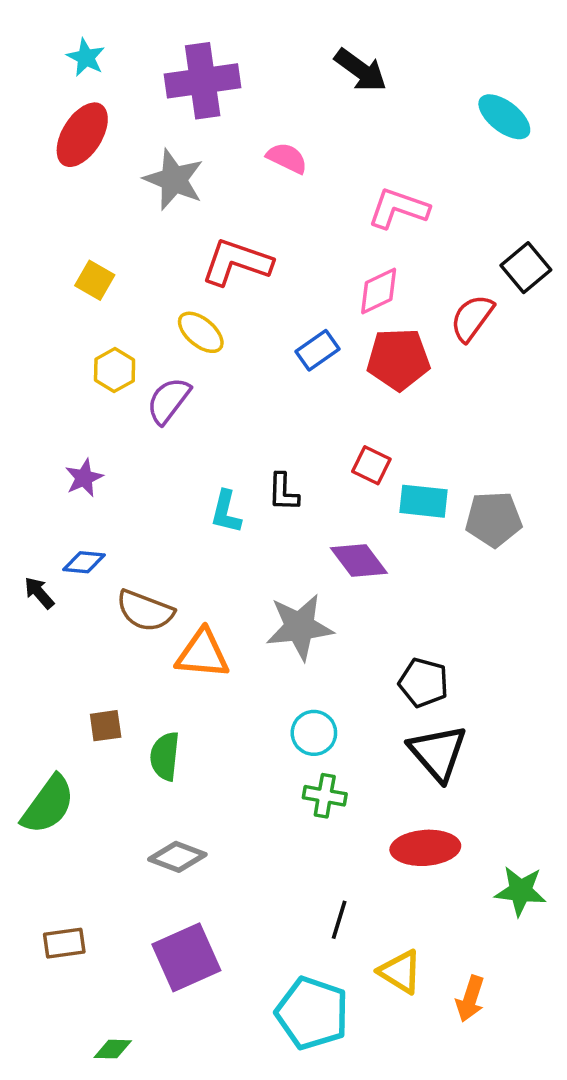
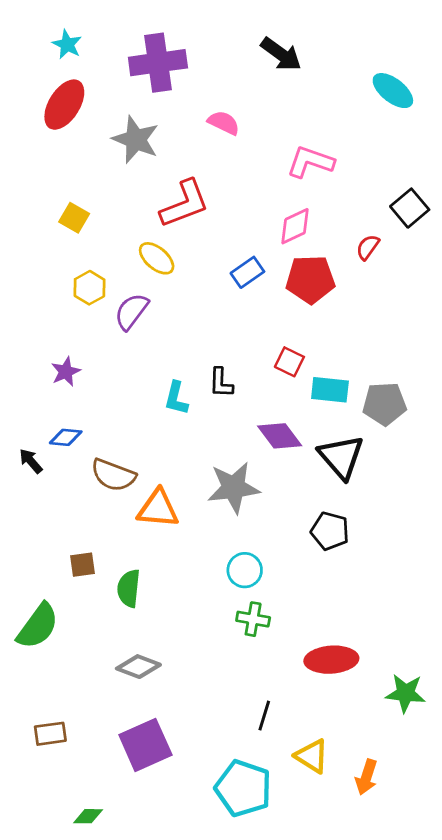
red L-shape: (237, 262) -> (185, 204), turned 140
red semicircle: (472, 318) -> (368, 247), size x0.7
black triangle: (438, 753) -> (341, 457), moved

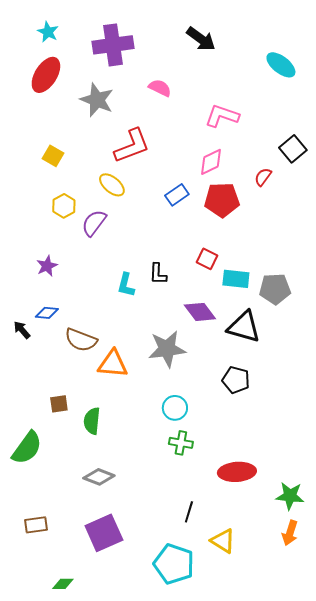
black triangle: (341, 457) -> (244, 327), turned -33
orange arrow: (366, 777) -> (290, 533), moved

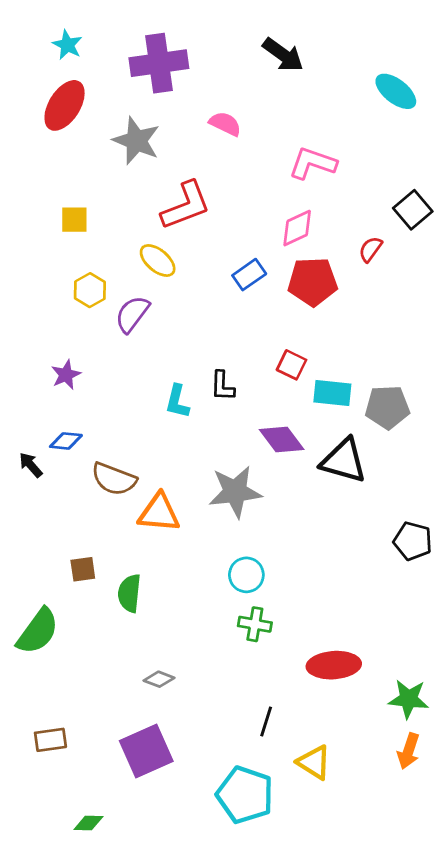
yellow square: (53, 156) -> (74, 220), turned -30
black pentagon: (236, 380) -> (413, 541), moved
gray diamond: (99, 477) -> (159, 679), moved, size x0.7

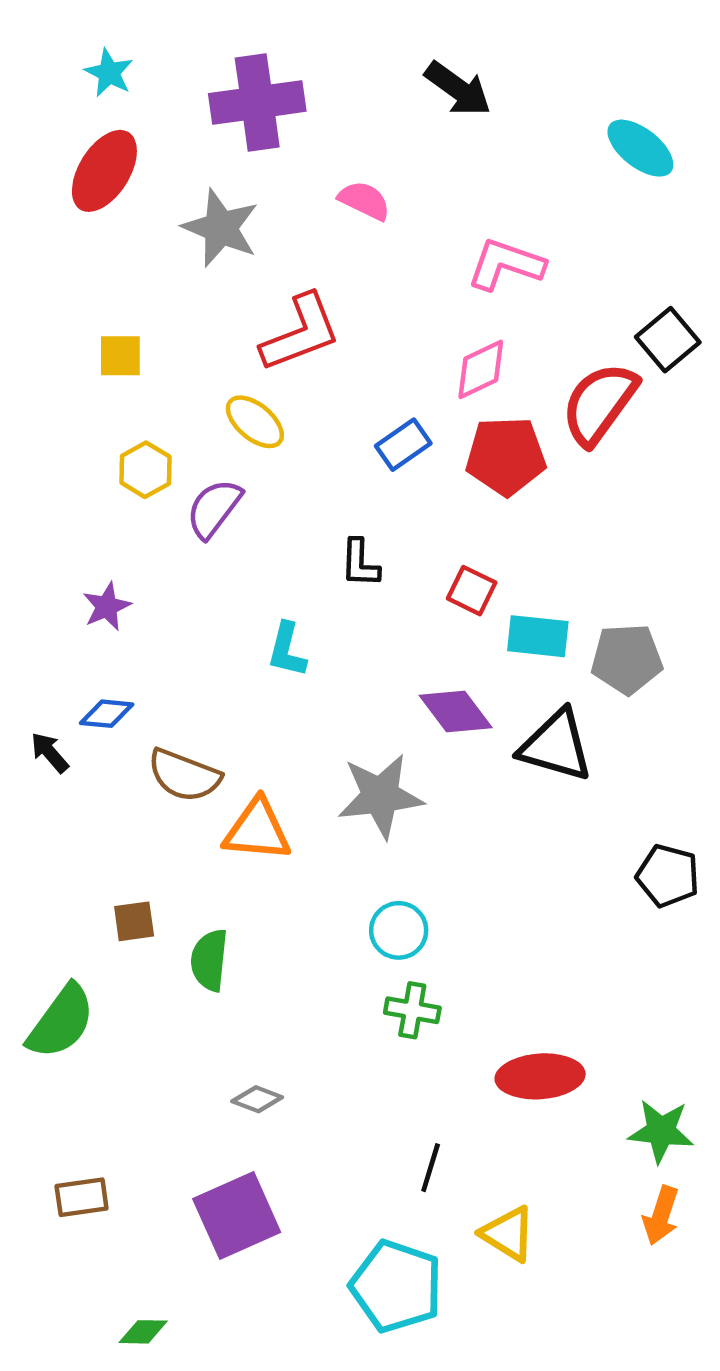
red semicircle: (370, 249) -> (599, 404), size x2.0
black L-shape: (222, 386) -> (360, 563), moved

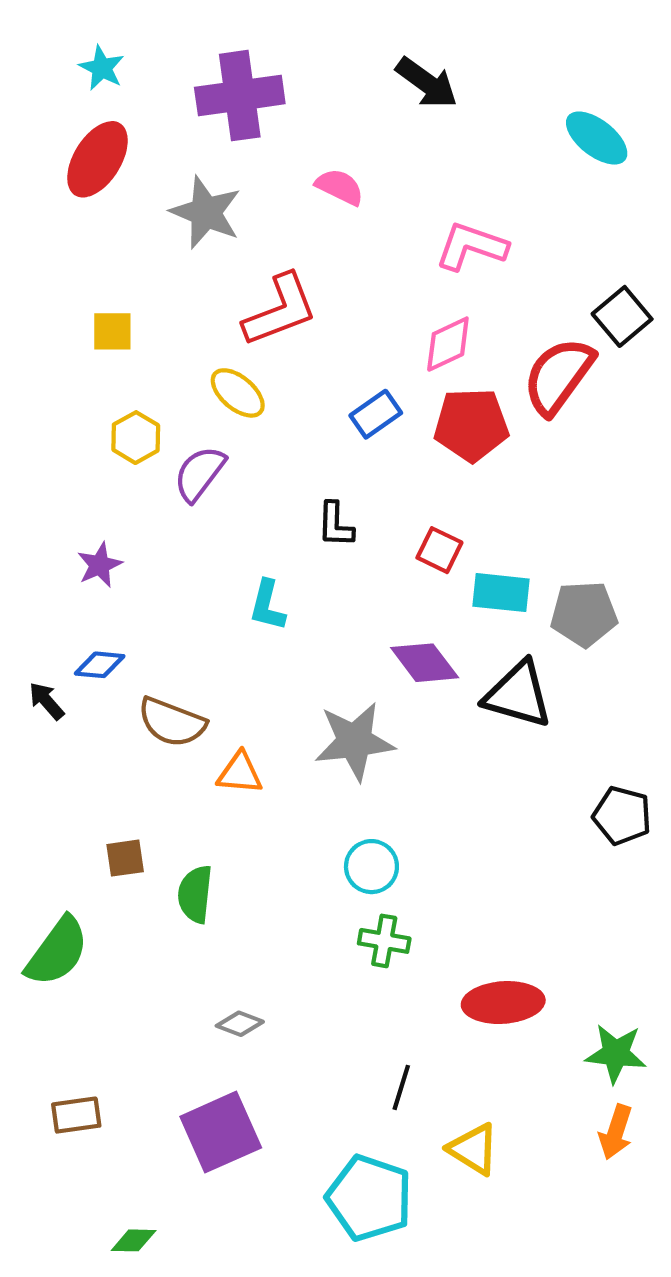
orange triangle: (257, 830) -> (240, 773), size x0.7

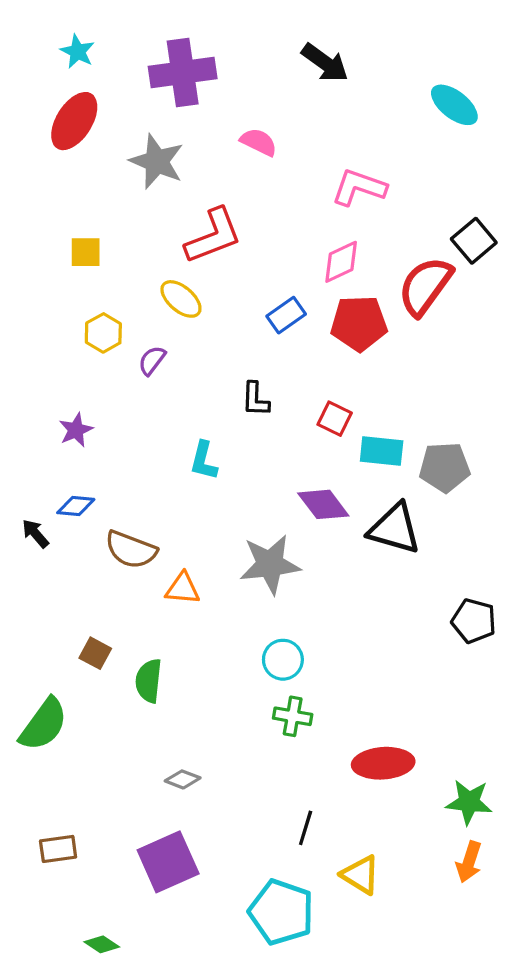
purple semicircle: (199, 474) -> (152, 360), size x0.7
brown square: (125, 858) -> (95, 653), turned 36
green diamond: (134, 1240) -> (102, 944), turned 32

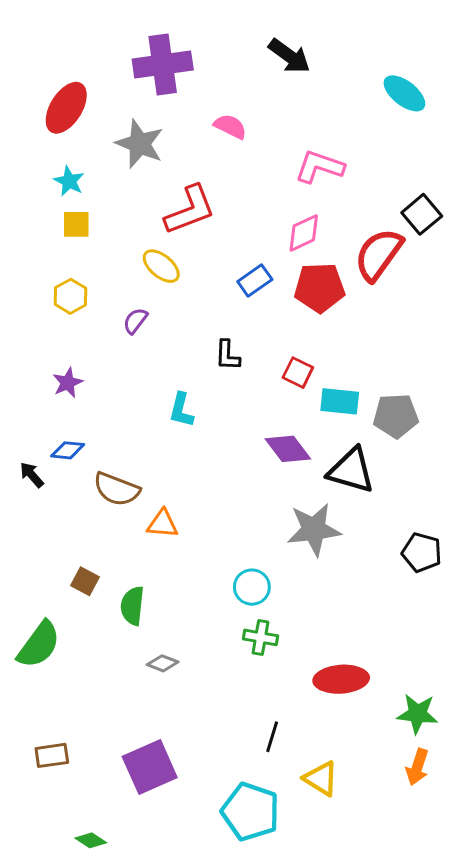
cyan star: (77, 51) -> (69, 181), moved
yellow hexagon: (103, 333) -> (71, 296), moved
gray star: (270, 564) -> (314, 529), moved
gray diamond: (183, 779) -> (163, 663), moved

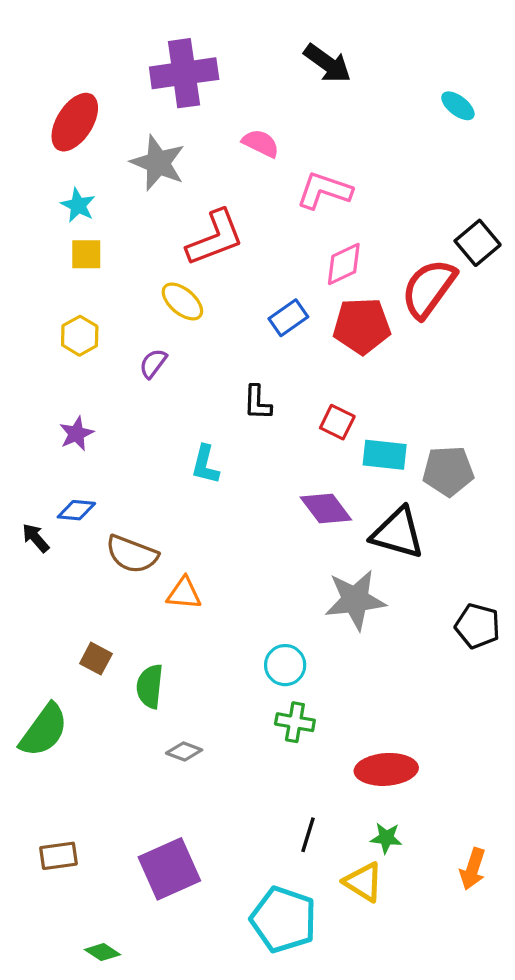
cyan ellipse: (404, 93) -> (458, 106), size x0.7
pink L-shape: (320, 167) -> (324, 191), moved
green star: (417, 714) -> (386, 838), moved, size x0.7

